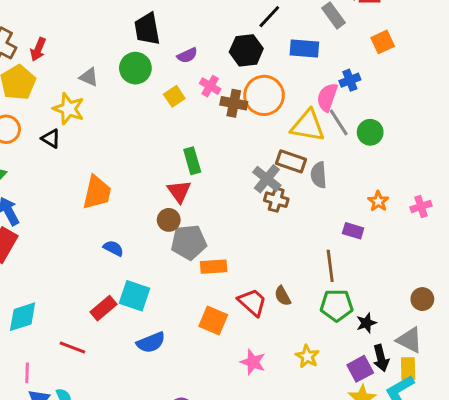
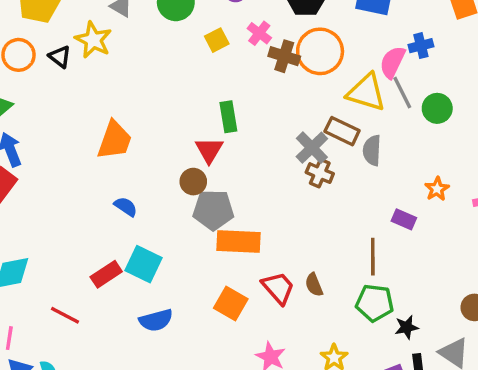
black triangle: (51, 139) -> (60, 57), moved
orange rectangle: (214, 267) -> (239, 241), size x1.4

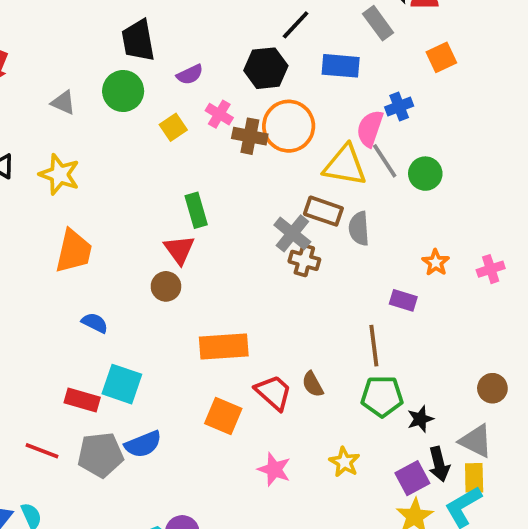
yellow star: (93, 40) -> (59, 174), moved
gray pentagon: (213, 210) -> (100, 455), moved
red rectangle: (106, 274) -> (82, 400), turned 56

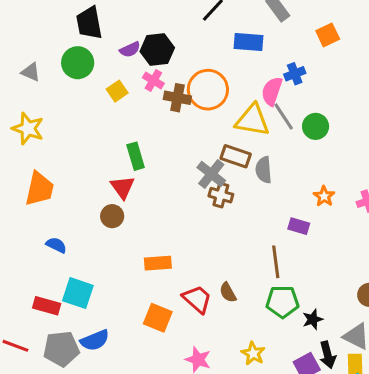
black hexagon: (266, 68) -> (157, 50), moved
orange rectangle: (224, 346) -> (158, 263), size x0.7

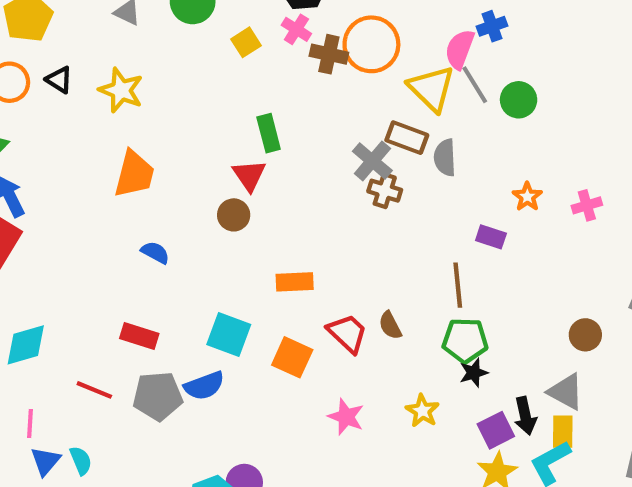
yellow triangle: (252, 120) -> (432, 88), turned 33
cyan square: (78, 293) -> (229, 334), moved
black star: (313, 319) -> (474, 373), moved

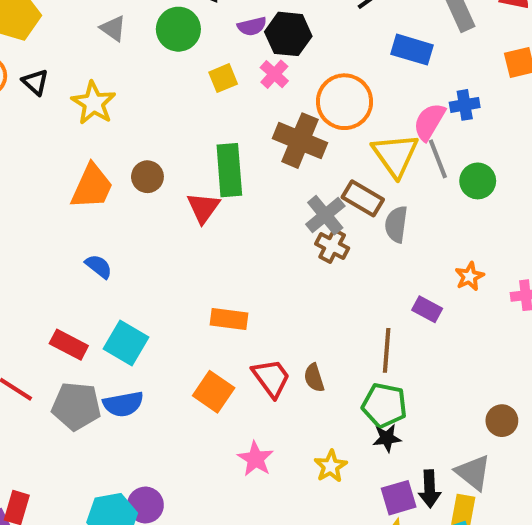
brown cross: (329, 54) -> (300, 141), moved, size x1.4
green rectangle: (269, 133) -> (229, 170), size x1.4
brown circle: (234, 215) -> (147, 177), moved
cyan square: (229, 334) -> (126, 343), moved

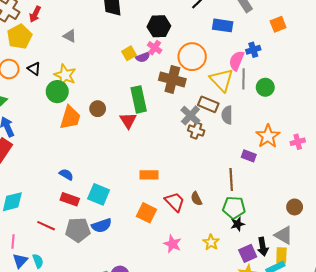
purple semicircle: (252, 26) -> (143, 57), moved
green circle: (178, 29) -> (57, 92), moved
gray line: (438, 159) -> (243, 79), turned 30
blue semicircle: (99, 266) -> (66, 175), moved
orange star: (469, 276) -> (268, 136), size x1.6

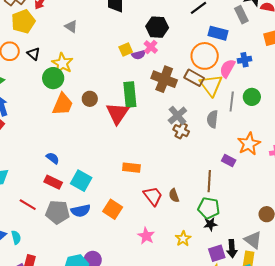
orange circle: (192, 57) -> (205, 56), moved
gray line: (243, 79) -> (232, 102), moved
brown rectangle: (208, 104) -> (194, 78), moved
red triangle: (128, 120) -> (117, 113), size x1.4
orange square: (146, 213) -> (113, 209), moved

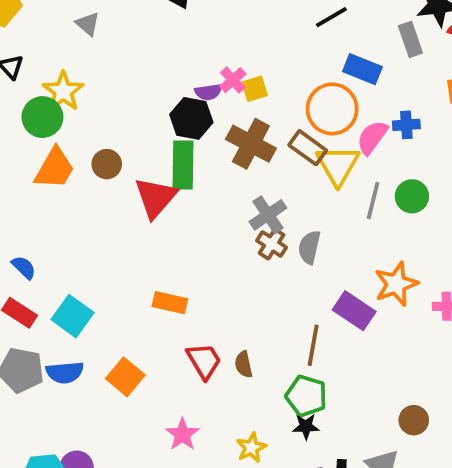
black hexagon: (157, 27) -> (191, 118), moved
yellow square: (126, 49) -> (255, 89), moved
gray semicircle: (212, 119) -> (309, 247), moved
purple rectangle: (229, 160) -> (354, 311), size x1.5

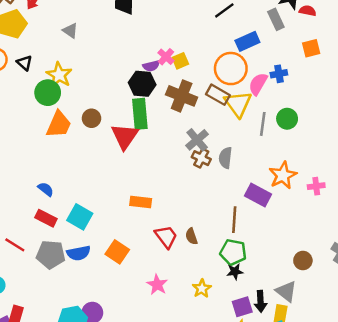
blue rectangle: (362, 69) -> (247, 41), turned -40

